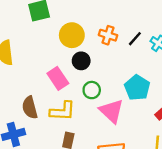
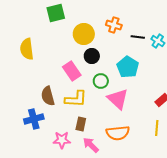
orange cross: (108, 35) -> (114, 25), moved
black line: (135, 39) -> (138, 37), turned 56
cyan pentagon: (137, 88) -> (128, 67), moved

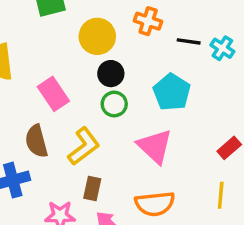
pink rectangle: (72, 71) -> (53, 94), moved
green circle: (101, 81) -> (114, 104), moved
yellow L-shape: (76, 99) -> (84, 146), turned -40

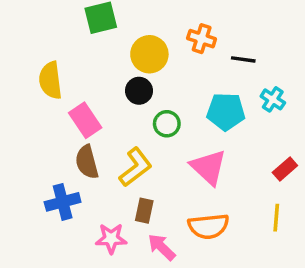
cyan cross: (222, 48) -> (273, 99), moved
black circle: (111, 74) -> (139, 91), moved
cyan pentagon: (172, 92) -> (226, 112), turned -30
pink rectangle: (53, 94) -> (85, 120), moved

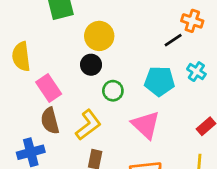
orange cross: (202, 39) -> (192, 21), moved
black line: (243, 59) -> (173, 40), turned -42

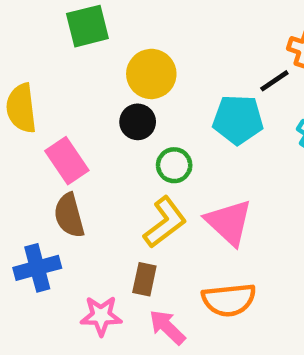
cyan pentagon: (159, 81) -> (238, 120), moved
yellow L-shape: (88, 125) -> (165, 222), moved

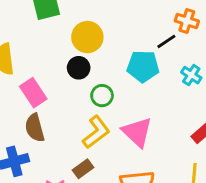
brown rectangle: (144, 279) -> (83, 169), turned 42

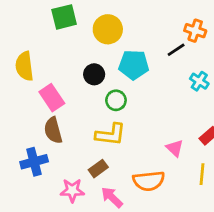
yellow circle: (87, 37) -> (108, 29), moved
cyan pentagon: (143, 66) -> (134, 65), moved
yellow L-shape: (96, 132) -> (111, 134), turned 44
pink triangle: (137, 132) -> (175, 148), moved, size x0.6

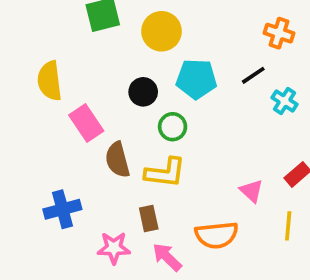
black line: (176, 50) -> (253, 75), moved
brown semicircle: (53, 130) -> (117, 160), moved
brown rectangle: (98, 169) -> (149, 218), turned -66

